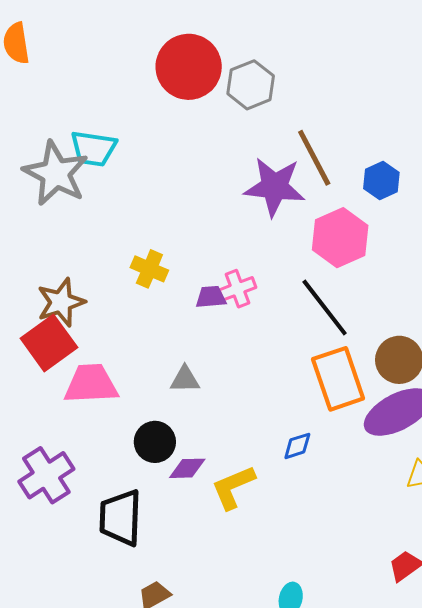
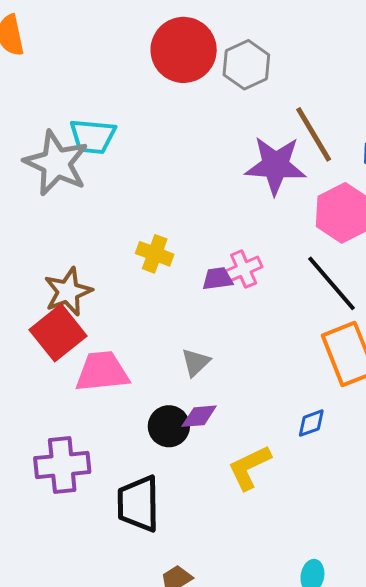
gray triangle: (185, 379) -> (196, 362), turned -40
purple diamond: (187, 468) -> (199, 416), moved
purple cross: (46, 475) -> (62, 465), turned 30

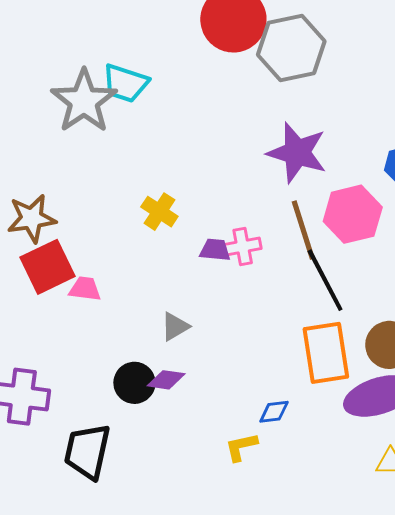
gray hexagon: (246, 65) -> (291, 48), size x1.4
brown line: (314, 134) -> (303, 230), moved
brown star: (68, 292) -> (32, 218), moved
pink trapezoid: (102, 372) -> (85, 289), moved, size x0.6
yellow L-shape: (249, 467) -> (241, 447), moved, size x0.7

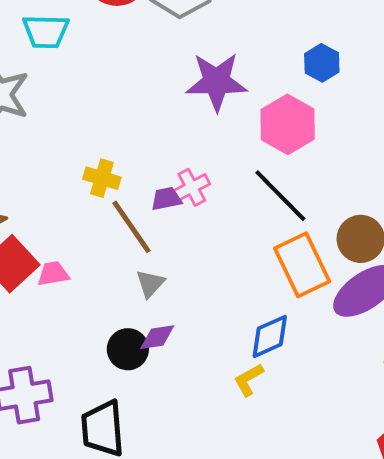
cyan trapezoid: (125, 83) -> (46, 31), moved
brown line: (303, 230) -> (131, 227), moved
blue diamond: (274, 412) -> (270, 336), size x1.5

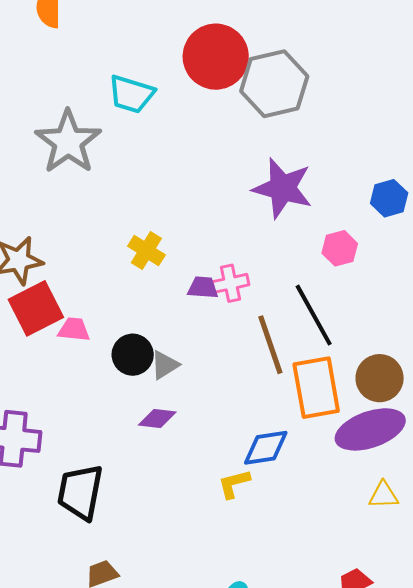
pink hexagon: (288, 124) -> (340, 248), size x0.6
brown line: (131, 227) -> (270, 345), moved
black circle: (128, 349) -> (133, 355), moved

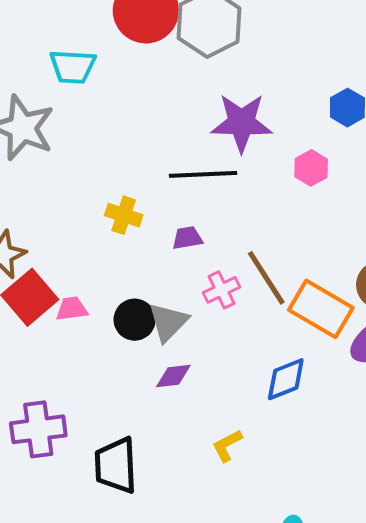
pink cross: (230, 283) -> (221, 290), moved
black line: (314, 315) -> (203, 174), moved, turned -50
gray triangle: (165, 365) -> (168, 322), size x1.4
orange rectangle: (316, 388) -> (321, 309), turned -36
yellow L-shape: (234, 484) -> (227, 445), moved

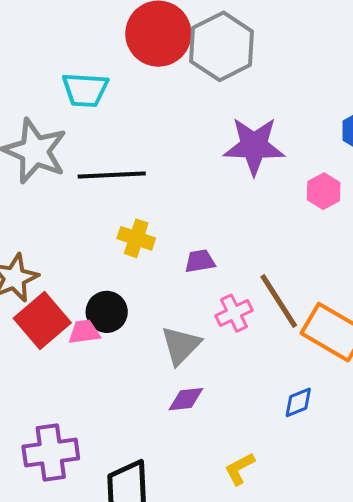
black line: (203, 174) -> (112, 175), moved
black circle: (135, 320) -> (107, 312), moved
blue diamond: (286, 379) -> (298, 402), size x0.7

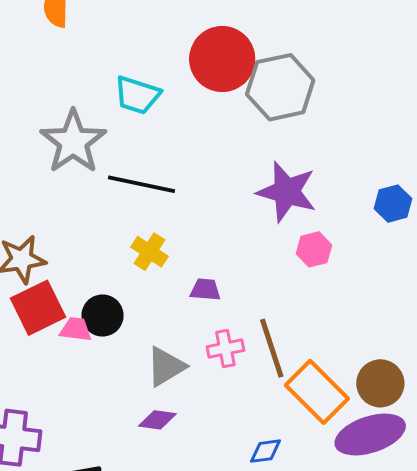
pink hexagon: (324, 191) -> (314, 249), moved

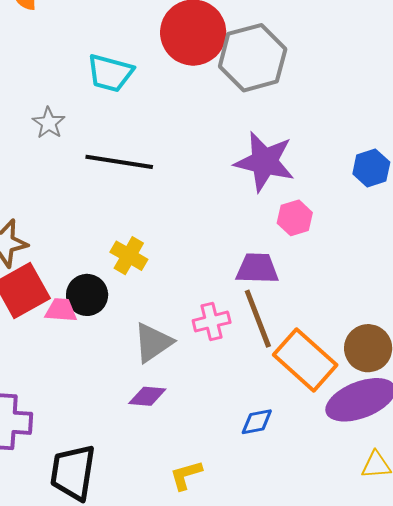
gray star: (73, 142) -> (49, 123), size x0.5
yellow cross: (150, 252) -> (129, 256), moved
purple trapezoid: (205, 290) -> (257, 268), moved, size x1.4

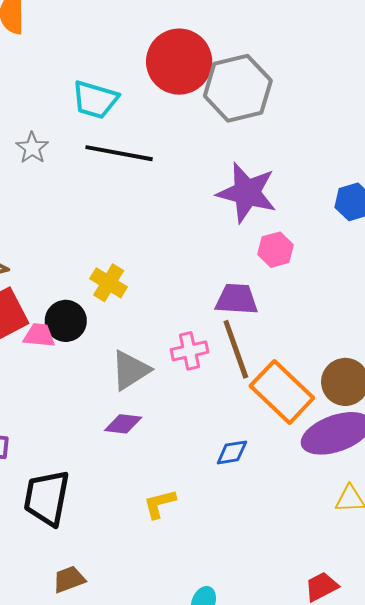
black line: (119, 162) -> (119, 153), moved

